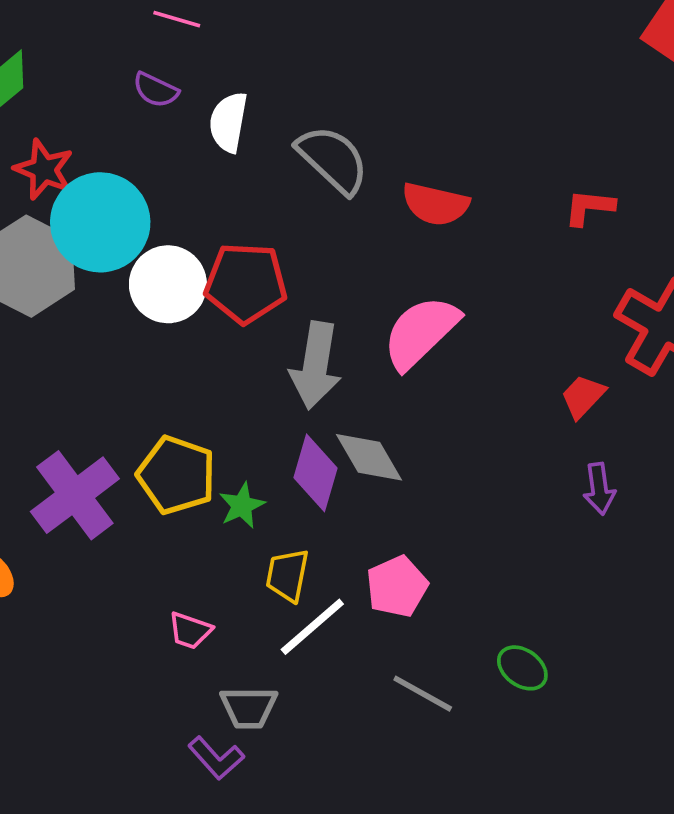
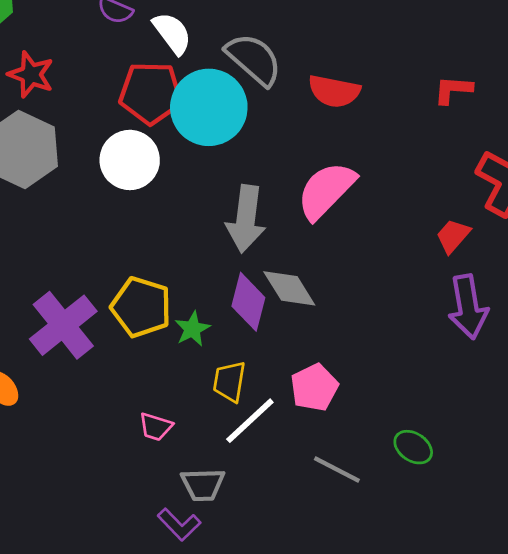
white semicircle: (228, 122) -> (172, 33), turned 135
cyan circle: (100, 222) -> (209, 107), moved
red pentagon: (246, 283) -> (151, 93), moved
purple arrow: (599, 489) -> (468, 307), size x1.6

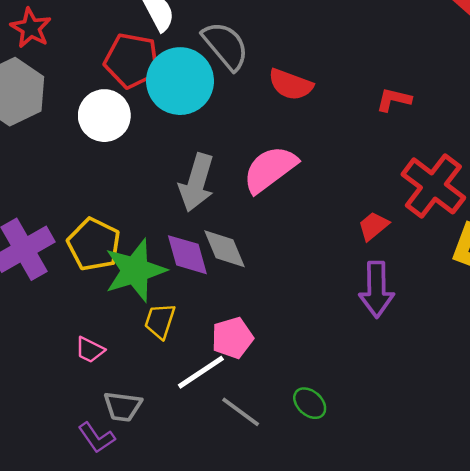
purple diamond: (248, 302) -> (187, 255), turned -39
green star: (192, 329) -> (135, 270), size x2.0
white line: (250, 421) -> (201, 372), moved

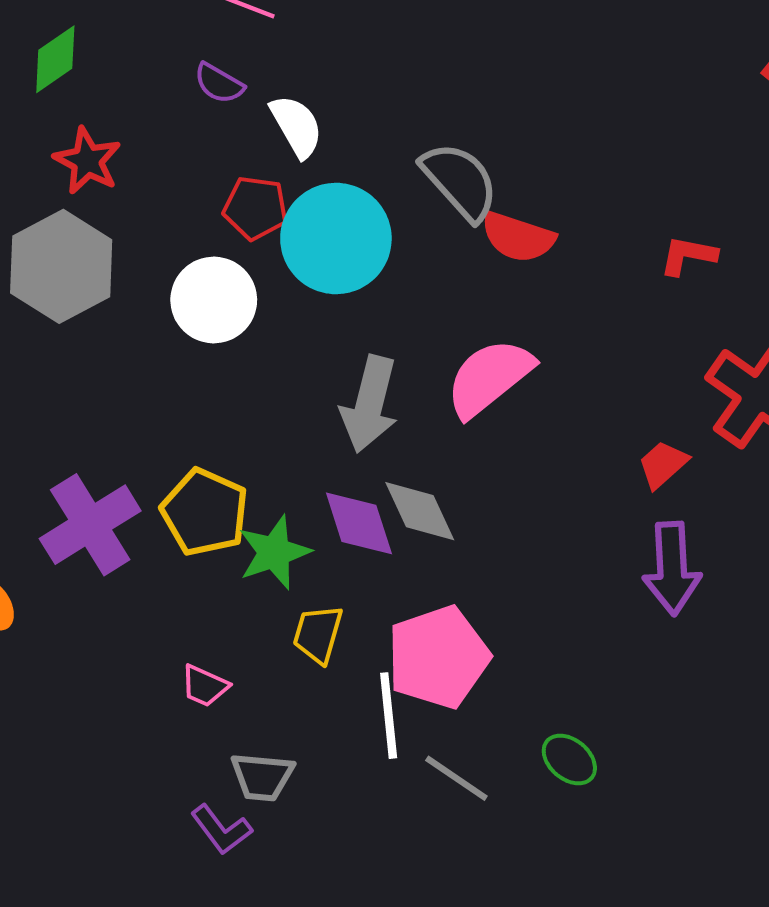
gray semicircle: (226, 46) -> (460, 181), moved
red pentagon: (132, 61) -> (255, 208), size x0.7
green star: (135, 270) -> (274, 552), size x0.7
pink pentagon: (232, 338) -> (438, 657), size x1.5
white line: (201, 372) -> (389, 716), turned -60

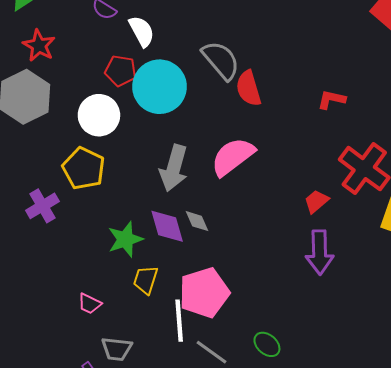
red semicircle: (518, 237) -> (248, 88), turned 54
gray diamond: (420, 511) -> (197, 221), size x0.7
yellow pentagon: (205, 512) -> (84, 168), moved
purple cross: (90, 525) -> (42, 206), moved, size x0.7

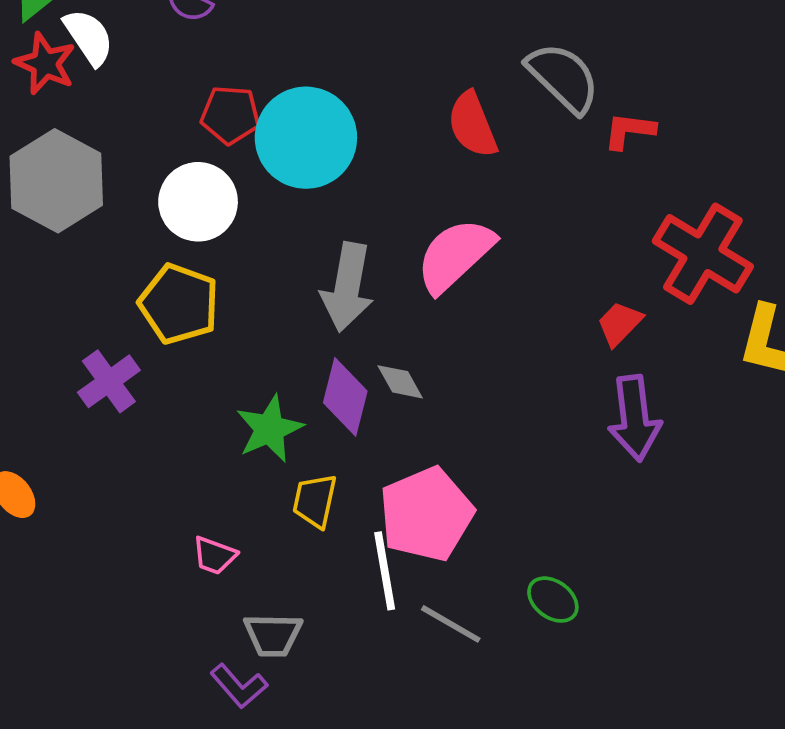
white semicircle: (142, 31) -> (89, 37), moved
red star: (39, 45) -> (45, 63), moved
gray semicircle: (221, 60) -> (563, 78), moved
purple diamond: (167, 226) -> (345, 397), turned 36

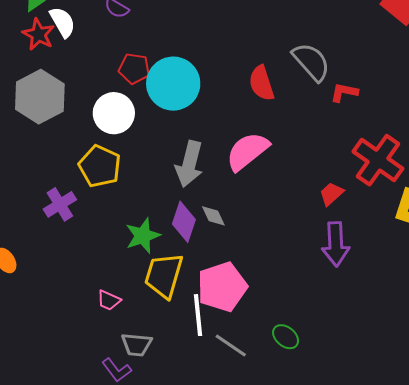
yellow trapezoid: (315, 501) -> (164, 275), size x1.6

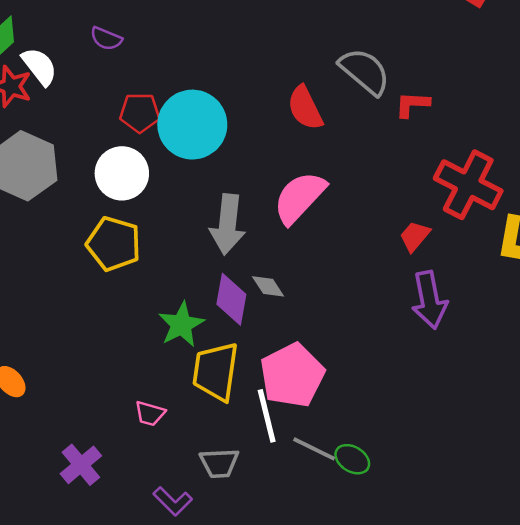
purple cross: (60, 204) -> (81, 465), moved
green ellipse: (286, 337) -> (352, 459), moved
gray trapezoid: (137, 345) -> (219, 463), moved

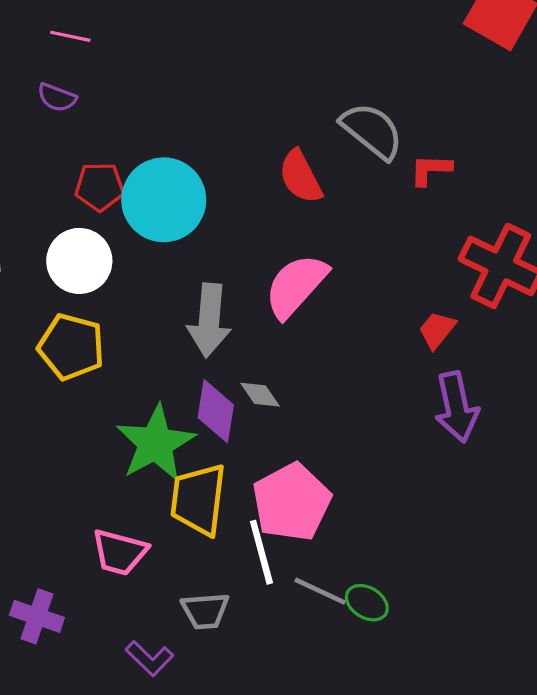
green star: (181, 325) -> (156, 443), size x1.4
pink trapezoid: (150, 413) -> (120, 552), size x1.5
purple cross: (81, 465) -> (37, 616), turned -30

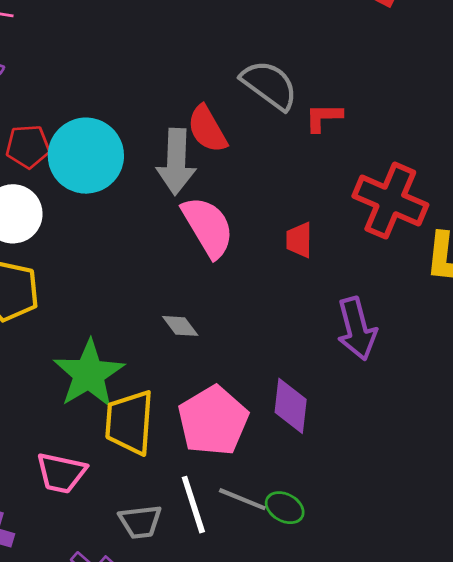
pink semicircle: (296, 286) -> (208, 227), turned 110
gray arrow: (209, 320) -> (176, 162), moved
red trapezoid: (437, 330) -> (299, 240), moved, turned -36
purple diamond: (216, 411) -> (291, 406), moved
white line: (261, 552) -> (193, 505), moved

